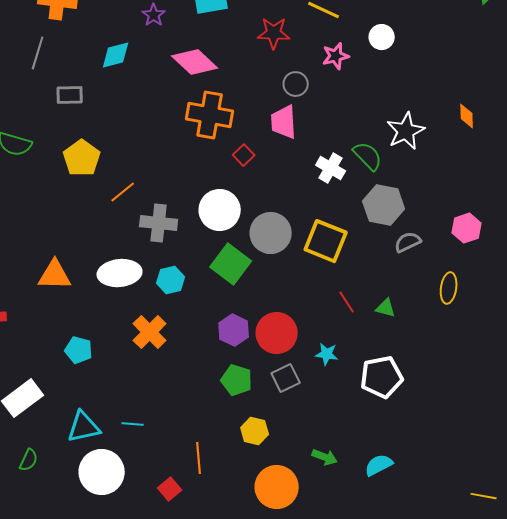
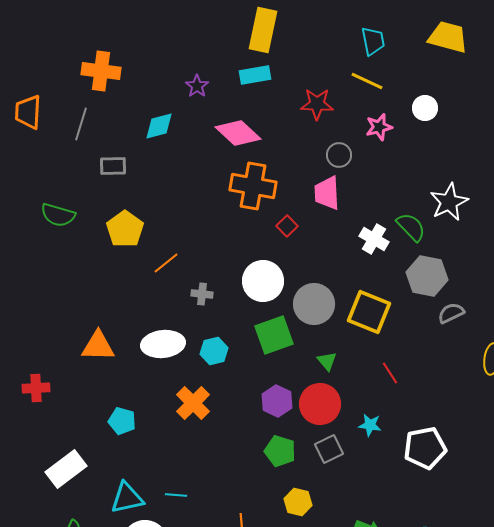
gray cross: (159, 223) -> (202, 294), size x0.6
green square: (231, 264) -> (274, 335), turned 33
green triangle: (386, 308) -> (327, 361), moved, turned 35

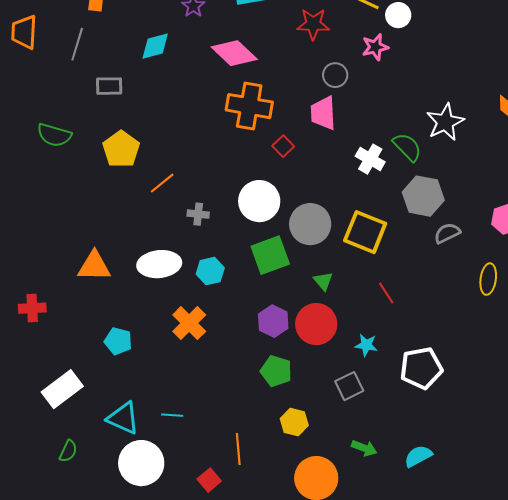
white circle: (425, 108) -> (398, 15), moved
gray square: (329, 449) -> (349, 386), moved
cyan triangle: (127, 498) -> (123, 418), turned 36

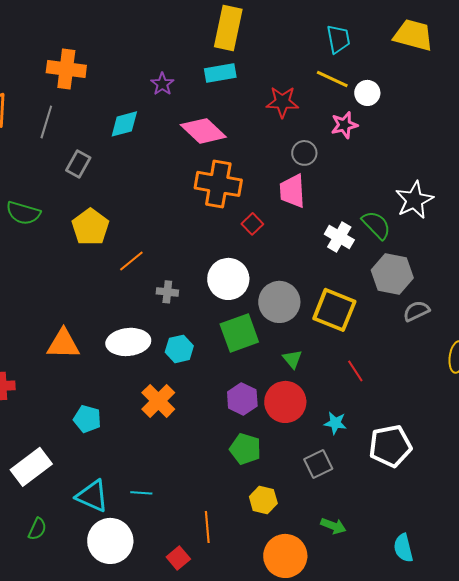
gray rectangle: (109, 86) -> (78, 164), turned -60
cyan semicircle: (418, 456) -> (403, 548), moved, turned -76

